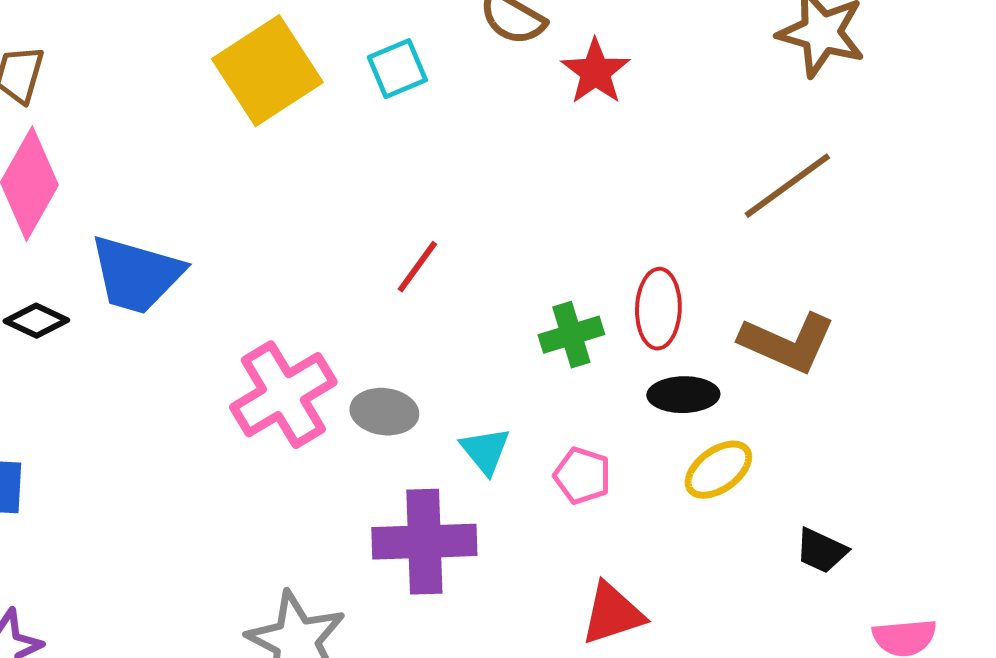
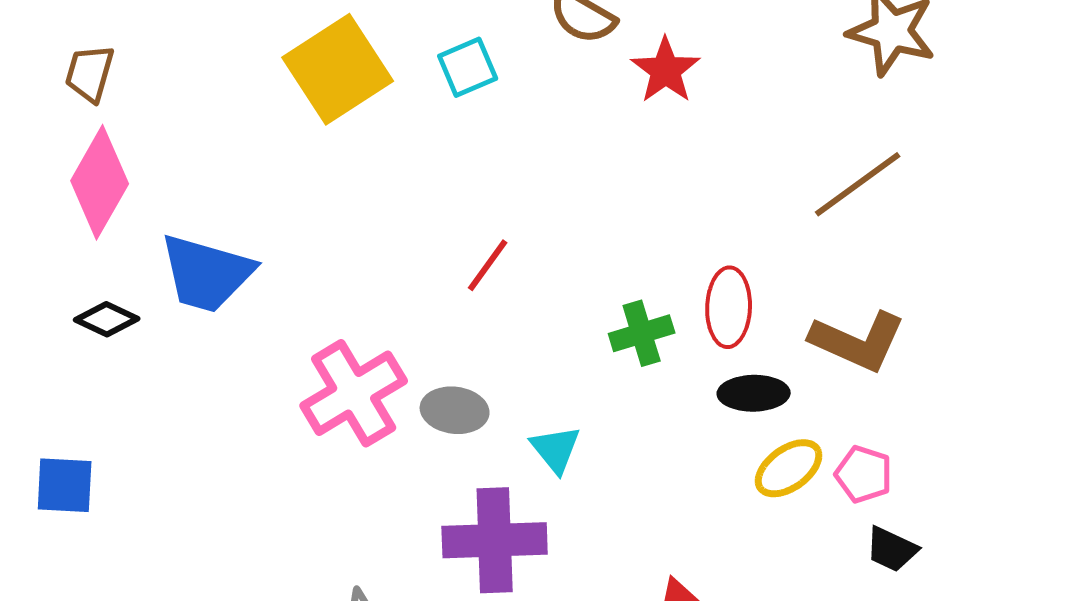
pink pentagon: (582, 476) -> (864, 474), moved

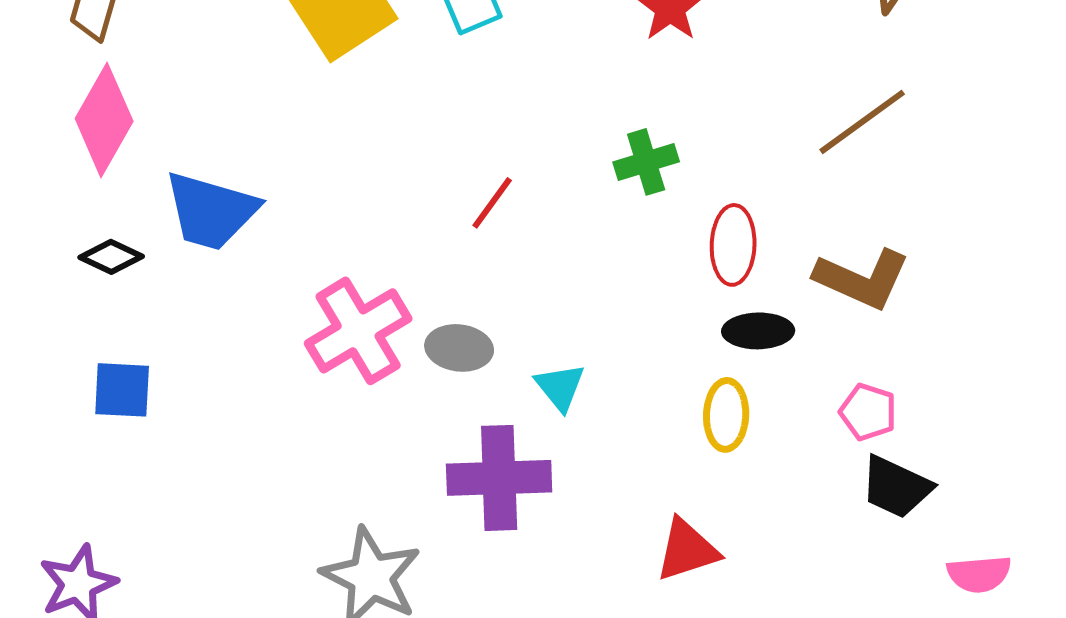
green cross: (642, 333) -> (646, 162), moved
yellow ellipse: (789, 468) -> (726, 415), moved, turned -52
blue square: (65, 485) -> (122, 390), moved
black trapezoid: (892, 549) -> (896, 487), size x1.4

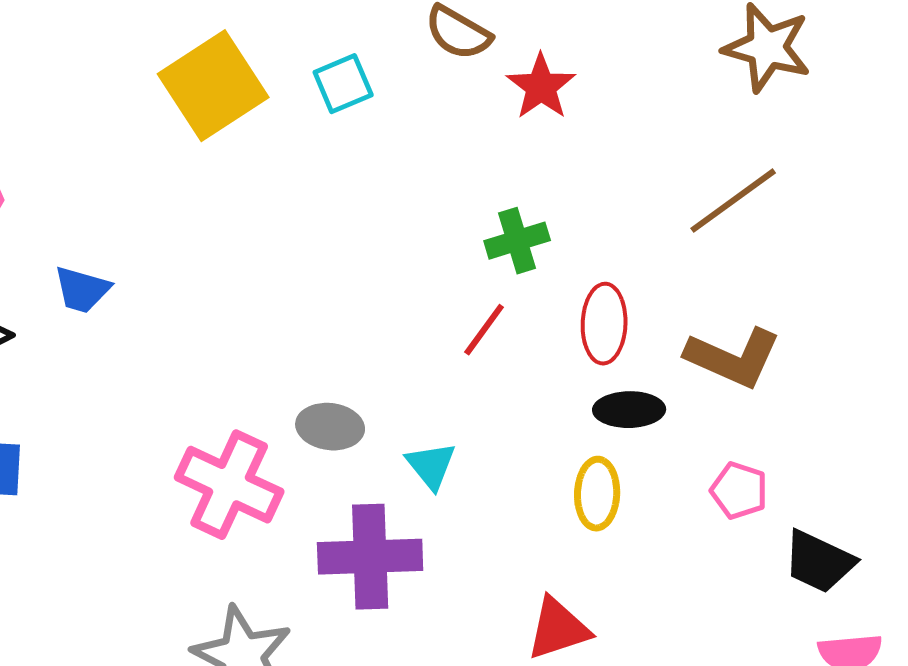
red line: (492, 203) -> (484, 330), moved
blue trapezoid: (211, 211) -> (82, 290), size x0.6
pink cross: (358, 331) -> (229, 485), moved, turned -34
black trapezoid: (896, 487) -> (819, 562), moved

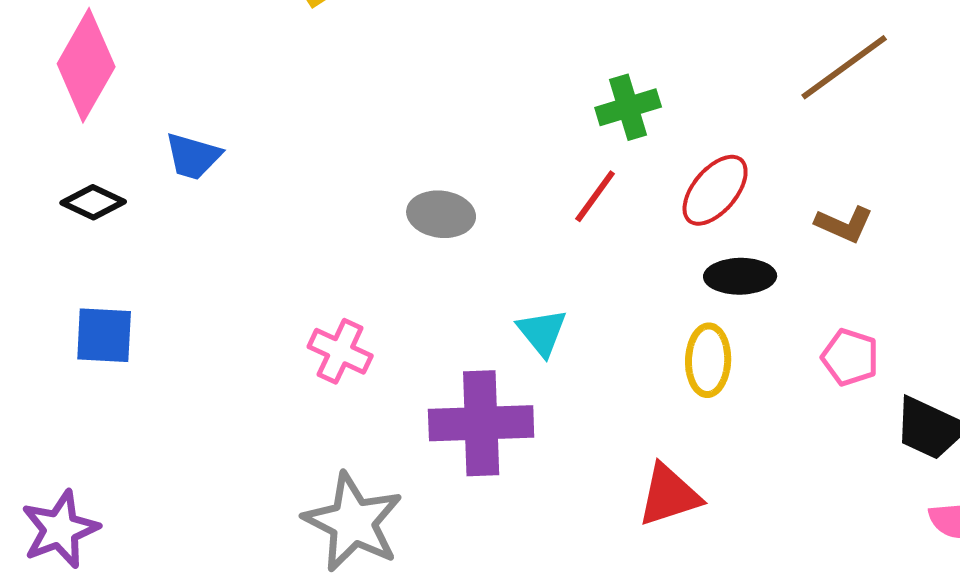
red ellipse: (604, 324) -> (715, 190), turned 38
brown L-shape: (733, 358) -> (844, 224), size x0.6
gray ellipse: (330, 427) -> (441, 214), moved
pink cross: (229, 485) -> (340, 351), size x0.6

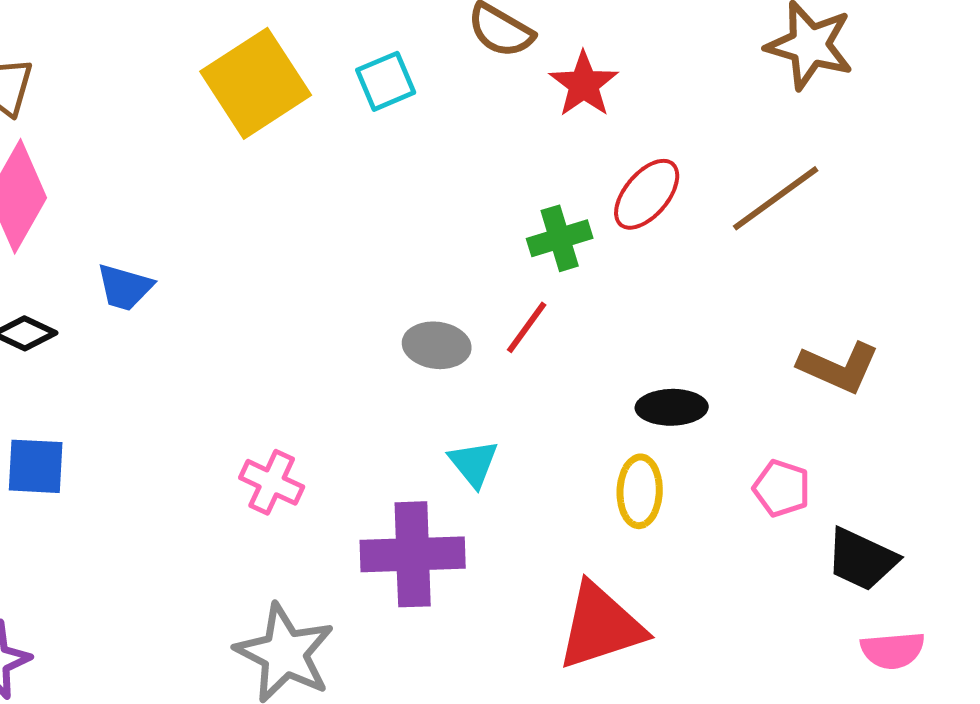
red ellipse: (715, 190) -> (647, 194), moved
gray ellipse: (441, 214) -> (437, 345), moved
brown L-shape: (844, 224) -> (839, 367), moved, size x1.4
red triangle: (669, 495) -> (601, 626), size x1.4

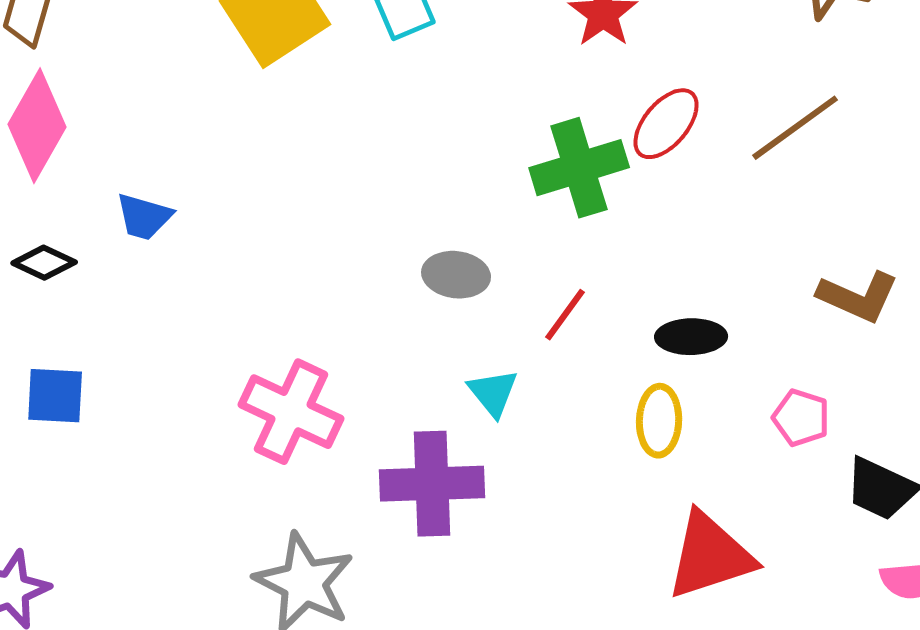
green cross: (560, 238) -> (579, 168), size x1.5
red line: (527, 327) -> (565, 315), moved
pink cross: (272, 482) -> (291, 412), size x1.6
red triangle: (601, 626) -> (710, 556), moved

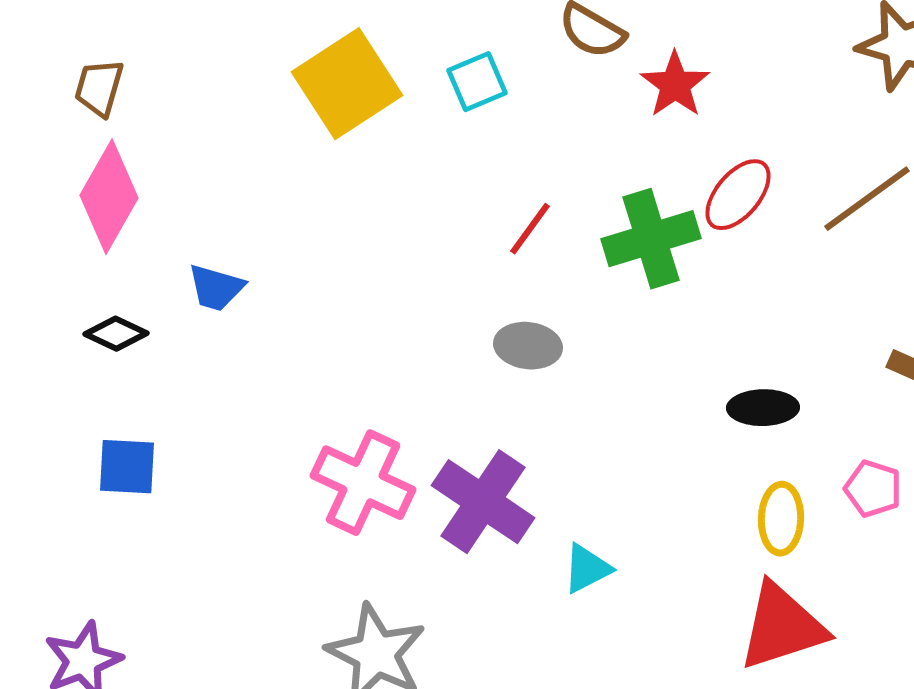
red line: (565, 315) -> (530, 229), moved
cyan triangle: (493, 393) -> (587, 569), moved, turned 42
yellow ellipse: (659, 421) -> (781, 519), moved
purple cross: (432, 484) -> (483, 502), moved, turned 36

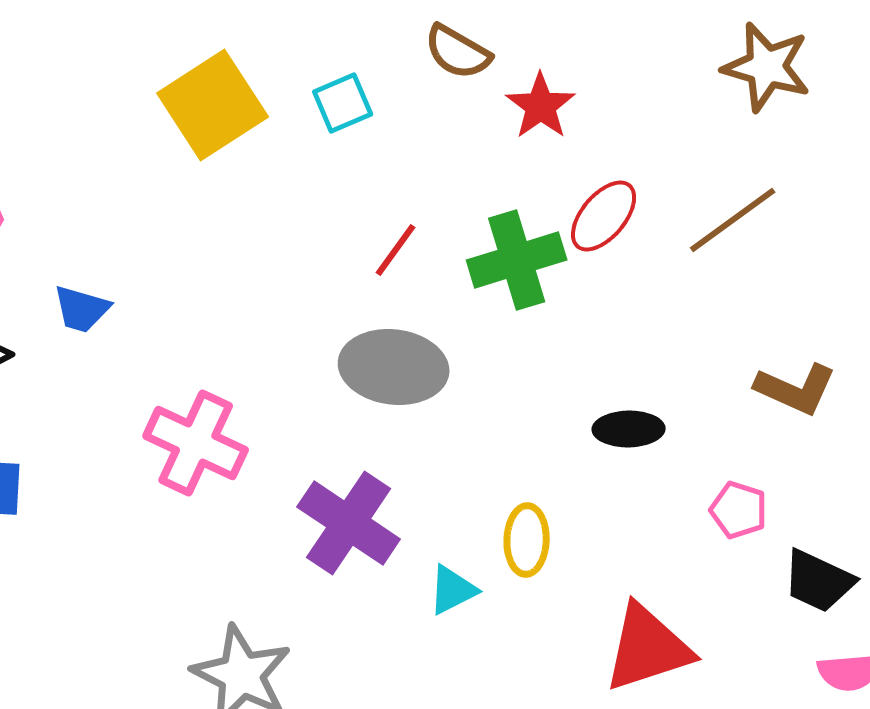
gray ellipse: (528, 346) -> (394, 367), size x1.6
pink cross: (363, 483) -> (196, 443), moved
yellow ellipse: (781, 519) -> (527, 540), moved

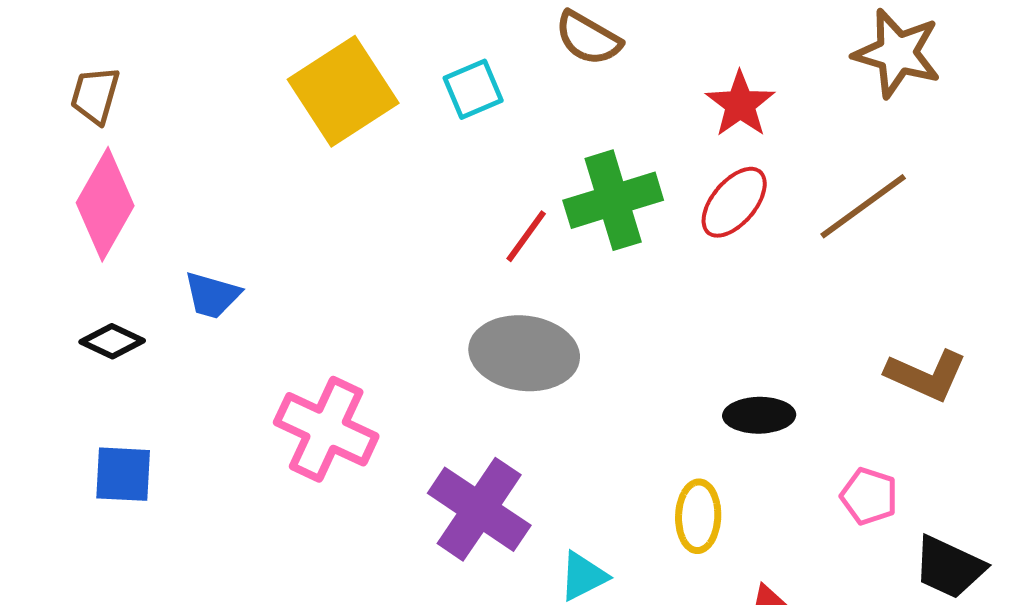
red star: (541, 106) -> (740, 104), moved
green cross: (517, 260) -> (613, 200), moved
yellow ellipse: (527, 540) -> (698, 516), moved

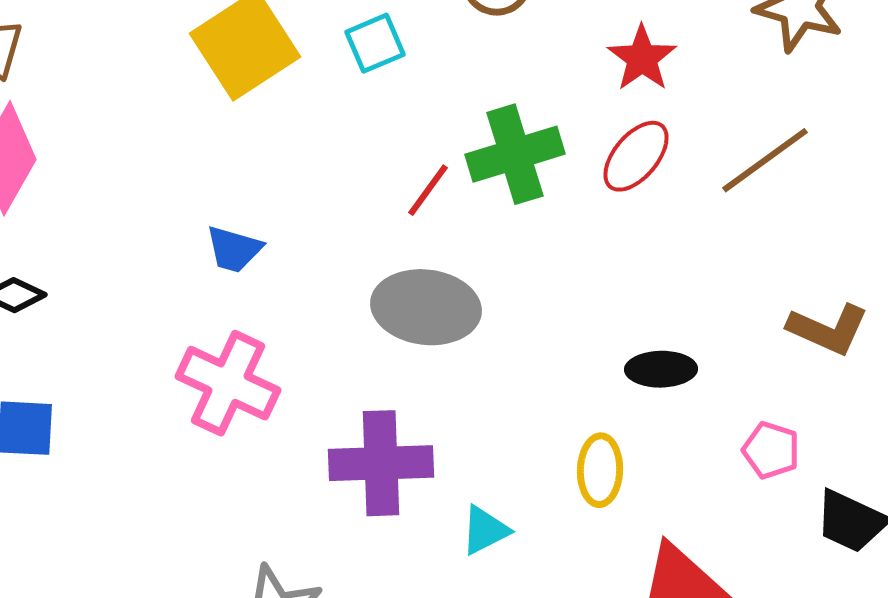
blue trapezoid: (212, 295) -> (234, 249), moved
purple cross: (479, 509) -> (381, 463), turned -36

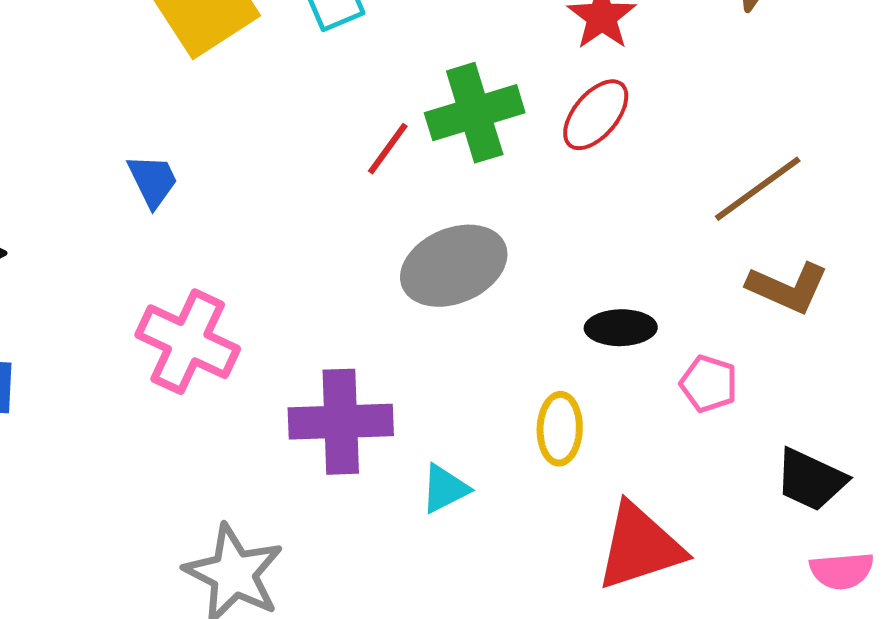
brown line: (765, 160) -> (758, 189), moved
blue trapezoid: (234, 249) -> (153, 181), moved, turned -132
gray ellipse: (426, 307) -> (454, 266), moved, turned -30
pink pentagon: (771, 450) -> (709, 384), moved

